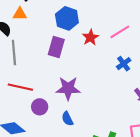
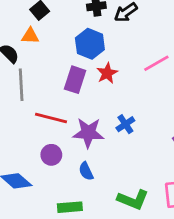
red star: (90, 37) -> (107, 73), moved
blue cross: (124, 64) -> (125, 124), moved
red line: (20, 87) -> (51, 118), moved

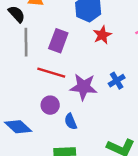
purple rectangle: (75, 80) -> (58, 41), moved
blue semicircle: (86, 171) -> (71, 121), moved

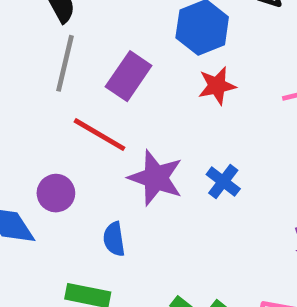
blue cross: (117, 81) -> (223, 182), turned -35
purple circle: (50, 105) -> (56, 193), moved

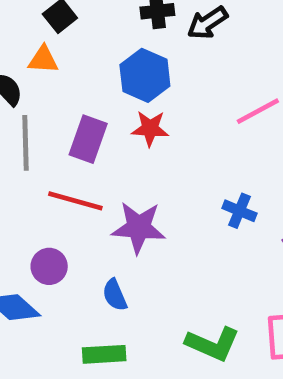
red star: (217, 86) -> (150, 128), moved, turned 30
blue cross: (223, 182) -> (239, 211), moved

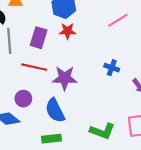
blue semicircle: (115, 295) -> (55, 110), size x1.6

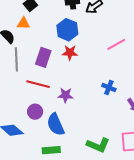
purple star: (65, 78) -> (65, 95), size x0.7
purple circle: (23, 99) -> (35, 112), moved

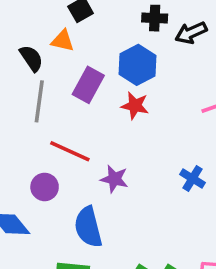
purple rectangle: (43, 57) -> (88, 85), moved
purple circle: (35, 112) -> (45, 187), moved

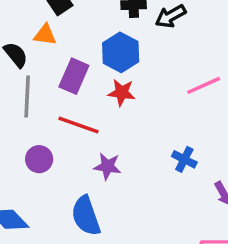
red line: (70, 151) -> (79, 125), moved
purple circle: (45, 187) -> (39, 159), moved

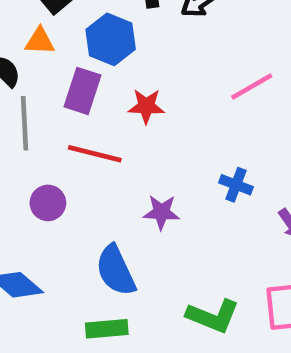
blue hexagon: (121, 52) -> (111, 39), moved
purple star: (107, 166) -> (161, 212), moved

